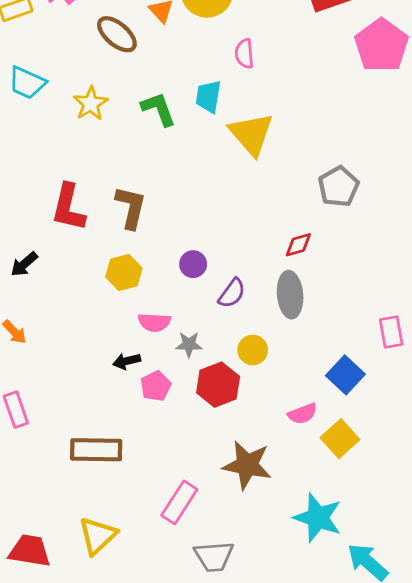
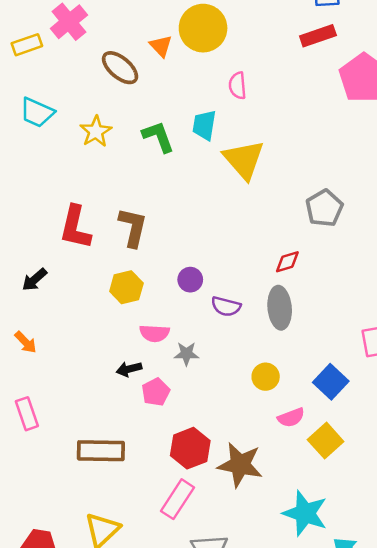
purple semicircle: (232, 293) -> (226, 306), turned 68
yellow circle: (253, 350) -> (266, 377), moved
red hexagon: (218, 385) -> (190, 448), moved

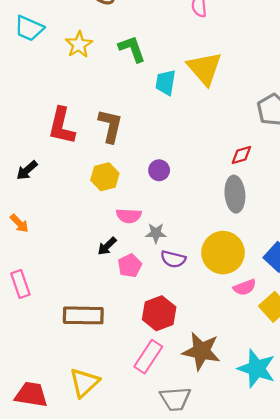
cyan trapezoid: (204, 125) -> (166, 83), moved
purple semicircle: (226, 306) -> (173, 259), moved
black arrow: (129, 369) -> (107, 246), turned -30
yellow circle: (266, 377) -> (223, 253), size x1.8
brown star: (240, 465) -> (201, 351), moved

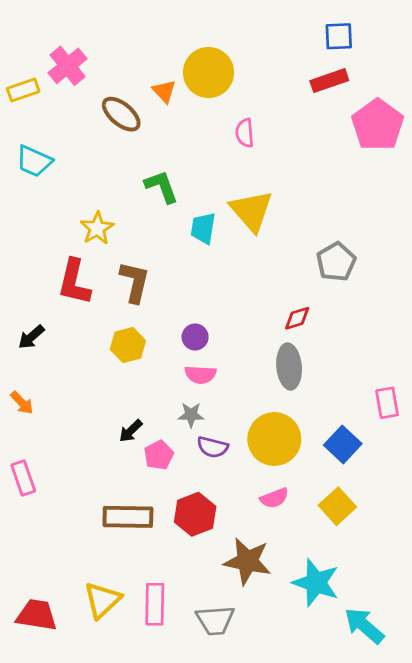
yellow star: (79, 45) -> (97, 228), moved
pink semicircle: (129, 216) -> (200, 375), moved
pink semicircle: (245, 287) -> (274, 498), moved
brown rectangle: (83, 315) -> (128, 517), moved
pink rectangle: (148, 357) -> (155, 604), moved, turned -32

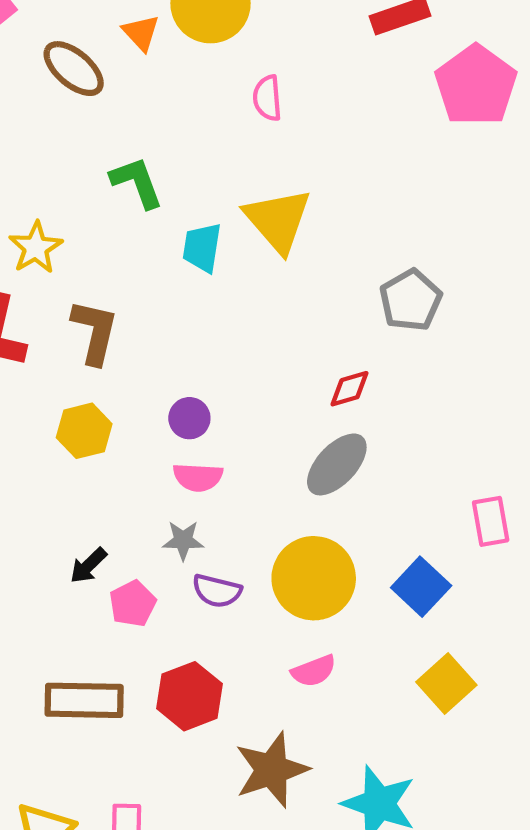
gray ellipse: (289, 367) -> (337, 464), turned 48
yellow square: (337, 506) -> (446, 684), moved
brown star: (247, 561) -> (272, 770), turned -30

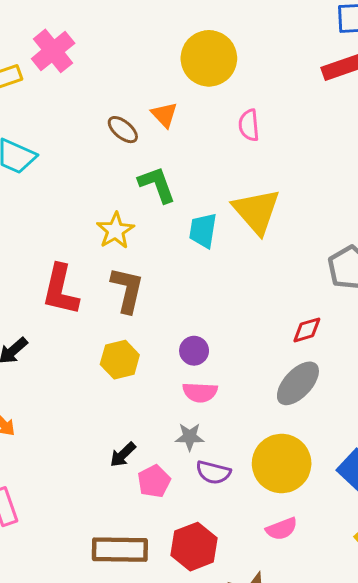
orange triangle: (141, 33) -> (164, 115), moved
brown ellipse: (74, 69) -> (123, 130), moved, size x0.7
yellow star: (36, 248) -> (115, 231), moved

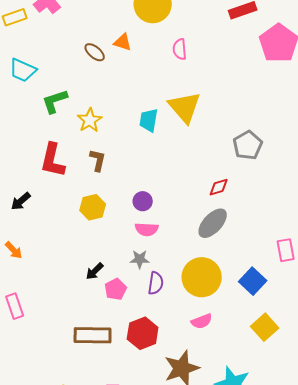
orange triangle: (164, 115) -> (123, 42), turned -30
green L-shape: (157, 184) -> (55, 101), moved, turned -88
brown L-shape: (127, 290) -> (98, 160), size x0.7
purple semicircle: (213, 472) -> (156, 283), turned -95

